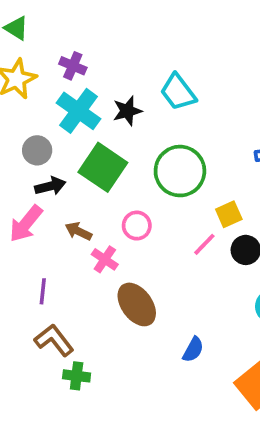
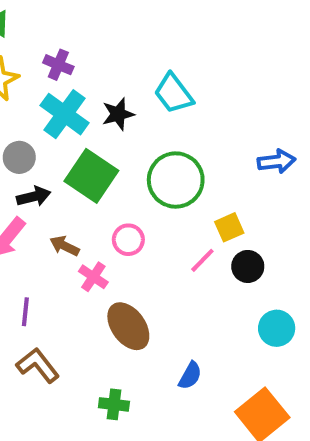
green cross: (77, 376) -> (114, 404), moved

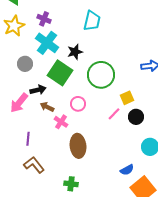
cyan trapezoid: (174, 94) -> (92, 21), moved, turned -130
black star: (118, 114) -> (75, 52), moved
black arrow: (34, 196) -> (38, 90), moved
brown ellipse: (128, 326) -> (78, 146), turned 30
blue semicircle: (190, 376) -> (127, 170), moved, turned 32

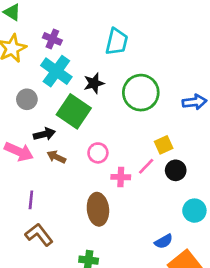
green circle: (101, 75) -> (141, 93), moved
pink arrow: (19, 103) -> (19, 152), turned -105
pink cross: (61, 122) -> (121, 177), moved, turned -32

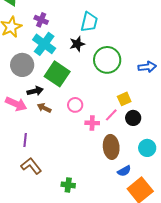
black star: (94, 83) -> (77, 44), moved
gray circle: (27, 99) -> (22, 65), size x1.5
brown ellipse: (98, 209) -> (111, 147), moved

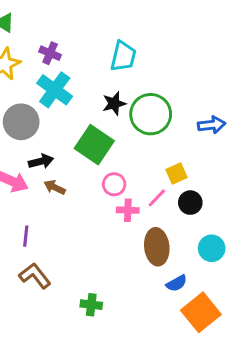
black star: (77, 44) -> (114, 103), moved
green square: (57, 74) -> (94, 145), moved
pink circle: (75, 105) -> (114, 184), moved

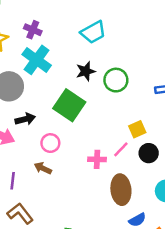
cyan trapezoid: (123, 56) -> (93, 32), turned 48
green circle: (151, 114) -> (116, 80), size x0.7
pink circle: (114, 184) -> (50, 143), moved
brown arrow: (55, 187) -> (43, 168), moved

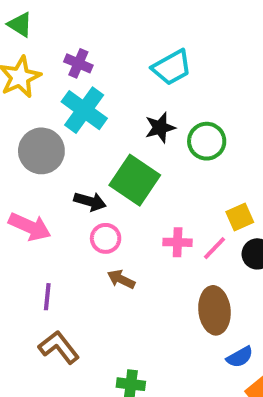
black arrow: (25, 119) -> (90, 201), moved, turned 30
pink cross: (97, 159) -> (178, 242), moved
brown arrow: (43, 168) -> (121, 279), moved

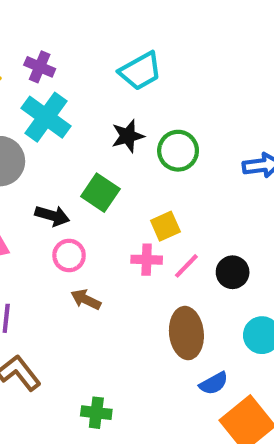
green square: (135, 180) -> (100, 193), size x0.7
yellow square: (240, 217) -> (165, 226), moved

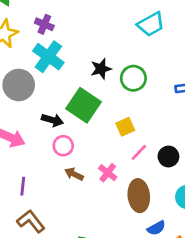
cyan trapezoid: (140, 71) -> (151, 24), moved
green square: (100, 193) -> (83, 105), size x1.4
pink cross: (147, 260) -> (108, 173), moved, turned 36

